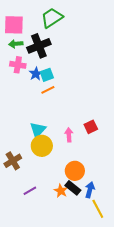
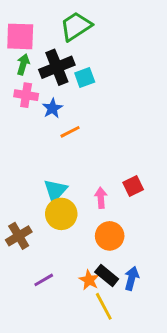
green arrow: (16, 44) -> (23, 64), turned 112
cyan square: (47, 75) -> (85, 78), moved
orange circle: (75, 171) -> (110, 236), moved
yellow line: (98, 209) -> (104, 306), moved

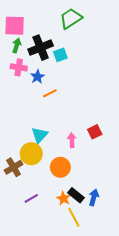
green trapezoid: (76, 26) -> (71, 18), moved
yellow circle: (61, 214) -> (31, 154), moved
orange circle: (110, 236) -> (60, 167), moved

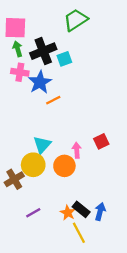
green arrow: (17, 46) -> (18, 49), turned -32
blue star: (37, 77) -> (40, 82), size x1.5
orange circle: (60, 167) -> (64, 166), moved

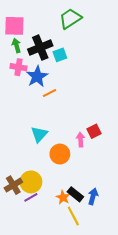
pink arrow: (77, 150) -> (81, 140), moved
yellow circle: (33, 165) -> (31, 182), moved
brown cross: (14, 179) -> (13, 185), moved

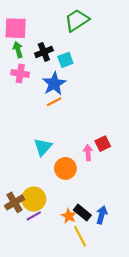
black cross: (40, 48) -> (44, 52), size x0.7
blue star: (37, 76) -> (54, 84), moved

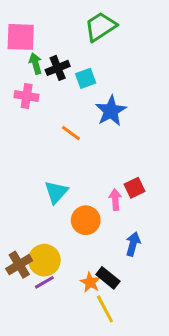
green arrow: (18, 50) -> (35, 64), moved
blue star: (54, 84) -> (111, 111), moved
orange line: (54, 102) -> (71, 133), turned 63
blue arrow: (102, 215) -> (133, 244), moved

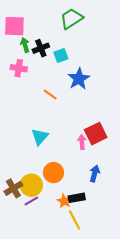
red square: (134, 188) -> (96, 134), size x1.5
orange circle: (86, 220) -> (53, 173), moved
black rectangle: (108, 278) -> (77, 198), turned -49

